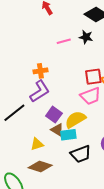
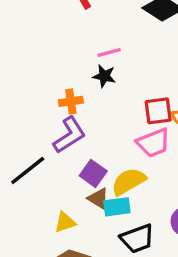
black star: (86, 37) -> (104, 76), moved

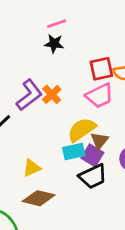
orange cross: (71, 101) -> (52, 94), moved, turned -30
purple square: (93, 173) -> (92, 155), moved
brown triangle: (98, 199) -> (99, 141), moved, turned 42

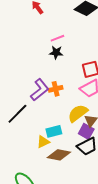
orange cross: (52, 94) -> (56, 89), turned 32
cyan rectangle: (74, 151) -> (54, 131), moved
brown diamond: (39, 198) -> (59, 155), moved

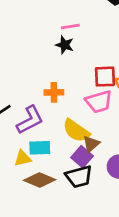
purple L-shape: (40, 90) -> (30, 120), moved
yellow semicircle: (78, 113) -> (76, 131), turned -120

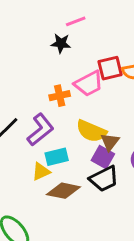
pink line: (70, 27) -> (76, 21), moved
pink trapezoid: (99, 102) -> (89, 84), moved

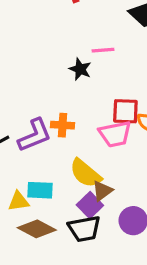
pink trapezoid: (89, 84) -> (115, 134), moved
purple L-shape: (40, 130) -> (35, 135), moved

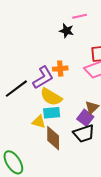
yellow semicircle: (86, 173) -> (51, 97), moved
yellow triangle: (19, 201) -> (39, 122), turned 32
brown diamond: (37, 229) -> (53, 138), turned 70

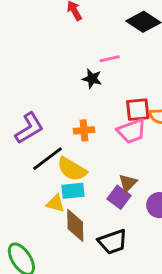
purple L-shape: (43, 78) -> (29, 128), moved
black line: (16, 89) -> (48, 159), moved
black trapezoid: (84, 134) -> (113, 242), moved

